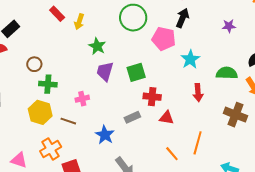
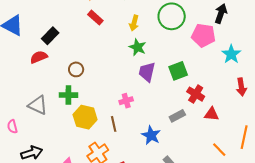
yellow arrow: (79, 22) -> (134, 23), moved
green cross: (48, 84) -> (68, 95), moved
red cross: (152, 97) -> (196, 94), turned 30
brown line: (68, 121) -> (114, 124), turned 63

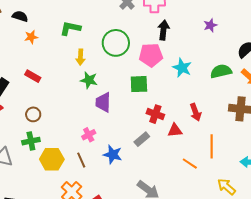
red rectangle: (95, 18) -> (33, 76), moved
green square: (178, 71) -> (139, 84), moved, turned 30
red arrow: (241, 87) -> (196, 112), moved
blue star: (151, 135) -> (113, 155), moved

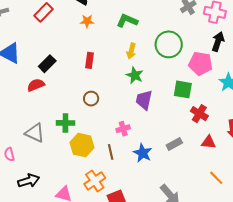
red rectangle: (33, 76) -> (90, 60), moved, turned 56
brown circle: (33, 114) -> (91, 99), moved
red cross: (155, 114) -> (199, 114), moved

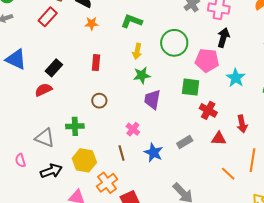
green star: (135, 75) -> (142, 75), turned -30
pink cross: (123, 129) -> (133, 129), turned -32
yellow hexagon: (82, 145) -> (84, 160), moved
black arrow: (29, 181) -> (51, 171), moved

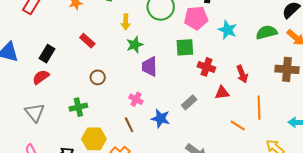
red rectangle: (96, 63) -> (87, 41), turned -42
gray triangle: (45, 138) -> (35, 113), moved, turned 40

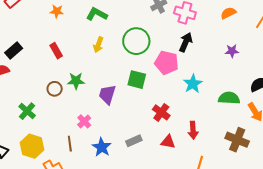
green star: (135, 45) -> (76, 81), moved
green square: (185, 47) -> (137, 80), moved
green cross: (78, 107) -> (27, 111), turned 36

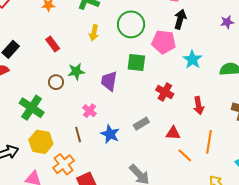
green cross: (27, 111) -> (32, 108), size x1.4
red triangle: (168, 142) -> (173, 133), moved

